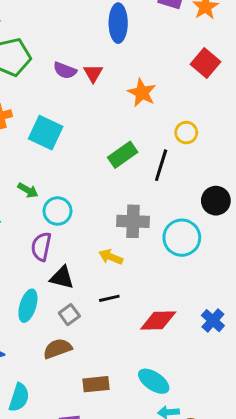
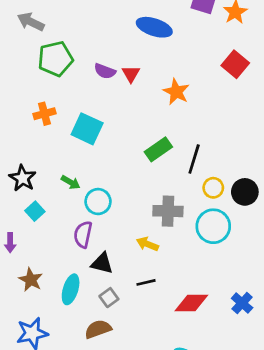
blue ellipse: (118, 23) -> (154, 27), turned -72
yellow circle: (186, 133) -> (213, 188), moved

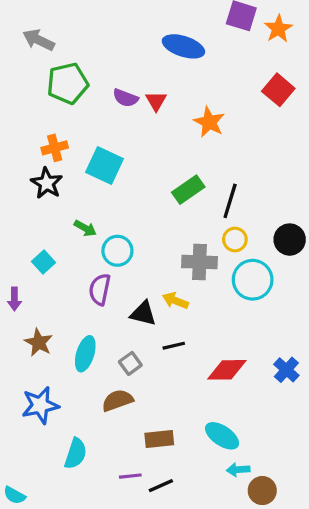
black star: (23, 178) -> (47, 183), moved
yellow circle: (213, 188) -> (235, 240), moved
black triangle: (102, 263) -> (143, 314), moved

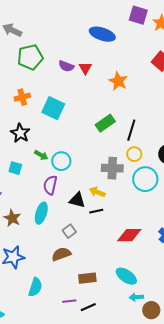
black star: (47, 183) -> (20, 133), moved
green arrow: (85, 228) -> (41, 155), moved
cyan square: (43, 262) -> (15, 168), turned -32
black line: (174, 346) -> (96, 211), moved
cyan ellipse: (85, 354) -> (41, 213), moved

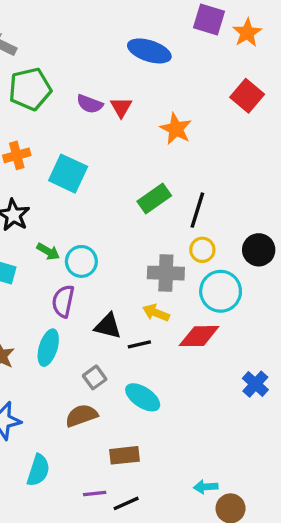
yellow arrow: (97, 192) -> (156, 313), moved
red diamond: (129, 235) -> (199, 336), moved
cyan ellipse: (126, 276) -> (143, 397), moved

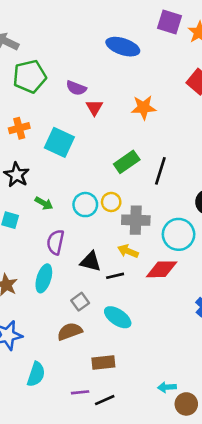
red triangle: (121, 107) -> (94, 107), moved
orange star: (176, 129) -> (144, 107), turned -30
yellow circle: (202, 250) -> (111, 202), moved
cyan circle: (81, 261) -> (85, 205), moved

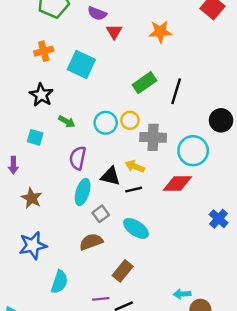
yellow arrow: (128, 251) -> (135, 166), moved
cyan ellipse: (44, 278) -> (83, 192), moved
brown rectangle: (103, 363) -> (123, 271), turned -45

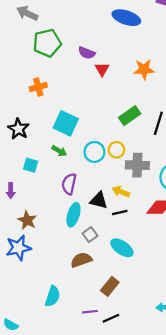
cyan square: (81, 64) -> (66, 123), moved
black star: (41, 95) -> (18, 129), moved
blue star: (33, 245) -> (18, 248), moved

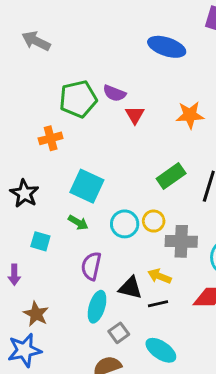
green pentagon: (47, 43) -> (78, 99), moved

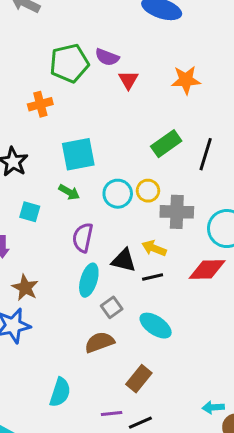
cyan square: (87, 186) -> (78, 154), turned -36

